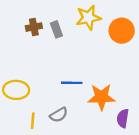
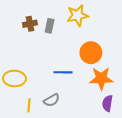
gray rectangle: (56, 29) -> (50, 26), turned 32
orange circle: (122, 31) -> (91, 53), moved
orange star: (101, 97) -> (101, 79), moved

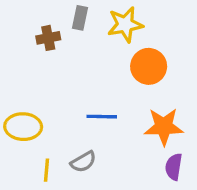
gray rectangle: (50, 26) -> (80, 18), moved
orange circle: (91, 53) -> (149, 66), moved

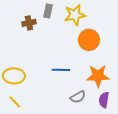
gray semicircle: (83, 162) -> (78, 97), moved
yellow line: (47, 170) -> (15, 102), moved, turned -48

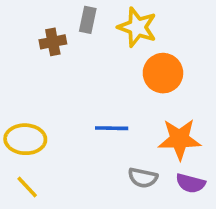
yellow star: (75, 15) -> (137, 27), turned 30
gray semicircle: (78, 97) -> (143, 178), turned 42
purple semicircle: (104, 100) -> (191, 183), turned -84

